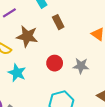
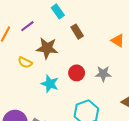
cyan star: (17, 73) -> (50, 84), moved

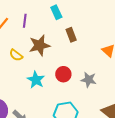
purple line: (27, 26) -> (25, 21), turned -56
brown star: (47, 48) -> (40, 45), turned -30

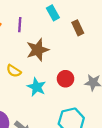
brown rectangle: (71, 35) -> (78, 28), moved
yellow semicircle: (16, 55) -> (14, 71), moved

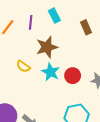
cyan rectangle: (53, 13) -> (54, 16), moved
cyan star: (37, 87) -> (51, 72), moved

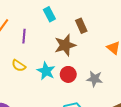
purple line: (31, 22) -> (24, 36), moved
brown star: (47, 47) -> (65, 45), moved

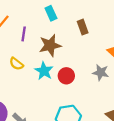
brown star: (65, 45) -> (50, 45), moved
gray star: (95, 79) -> (101, 72), moved

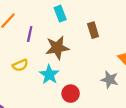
yellow semicircle: (16, 64) -> (20, 65), turned -64
red circle: (66, 76) -> (71, 94), moved

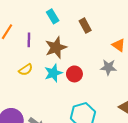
cyan star: (49, 75) -> (53, 73), turned 30
red circle: (71, 94) -> (74, 74), moved

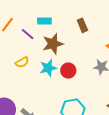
cyan rectangle: (53, 16) -> (44, 21), moved, turned -64
purple line: (29, 40) -> (28, 34), turned -56

